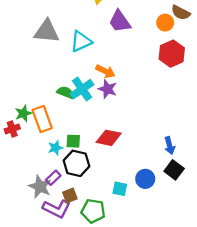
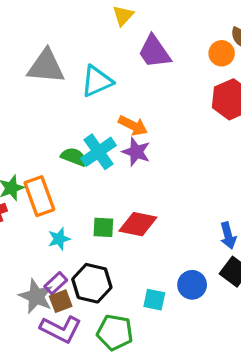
green square: (73, 141) -> (103, 227), moved
black hexagon: (77, 163) -> (92, 283), moved
brown square: (70, 195) -> (61, 301), moved

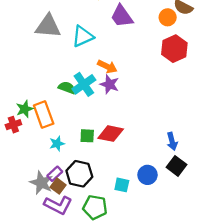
brown square: (61, 301) -> (58, 186), turned -32

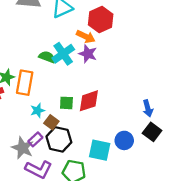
red hexagon: (174, 49) -> (101, 20), moved
orange rectangle: (44, 115) -> (25, 83), turned 30
red diamond: (111, 134) -> (89, 101), turned -30
cyan square: (122, 185) -> (100, 150), size x1.5
brown square: (58, 186) -> (51, 122), moved

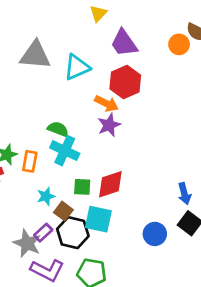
cyan cross: (63, 54) -> (65, 151), moved, turned -30
purple star: (88, 54) -> (109, 125), turned 30
orange rectangle: (25, 83) -> (30, 161), size x0.7
cyan square: (100, 150) -> (98, 219), moved

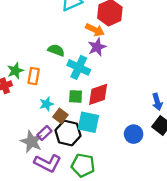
cyan cross: (65, 151) -> (79, 67), moved

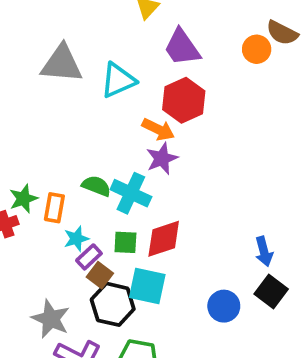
green semicircle: (56, 50) -> (96, 186), moved
cyan star: (47, 104) -> (76, 239), moved
purple rectangle: (44, 133) -> (89, 257), moved

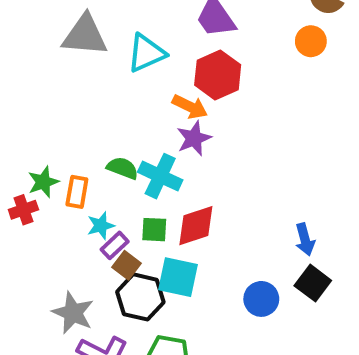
orange circle: (257, 49) -> (311, 41), moved

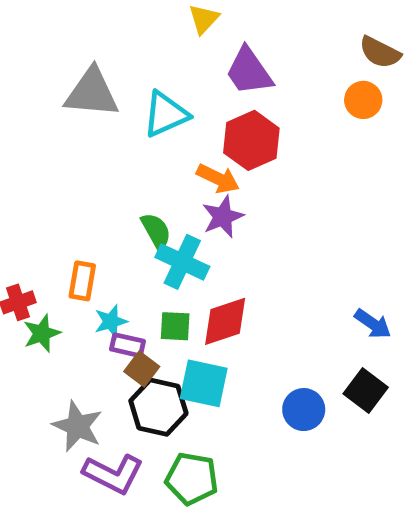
green semicircle: (123, 168) -> (156, 231), moved, turned 40
green star: (43, 182) -> (42, 333), moved
blue arrow: (305, 239) -> (373, 324), moved, turned -40
purple rectangle: (115, 245) -> (127, 345), turned 56

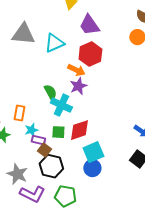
cyan square: (204, 383) -> (93, 152), moved, turned -35
blue circle: (304, 410) -> (92, 168), moved

